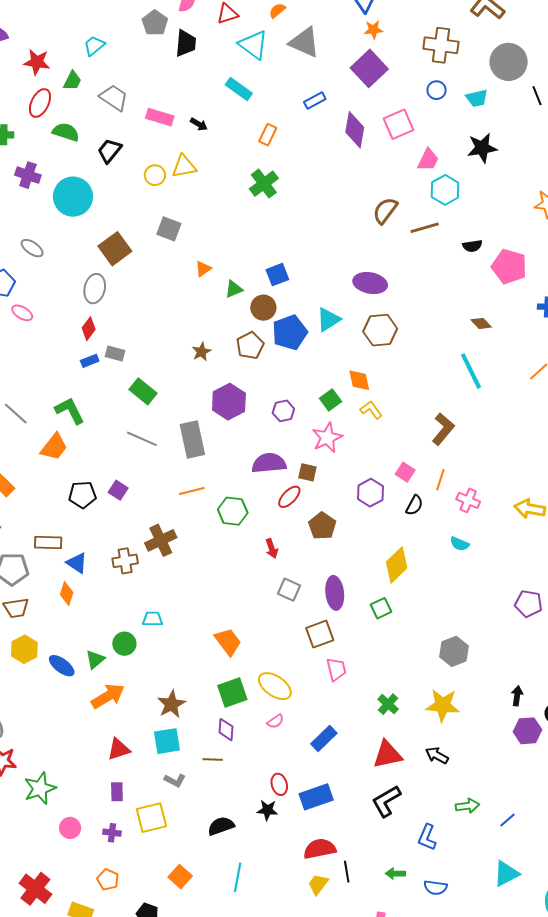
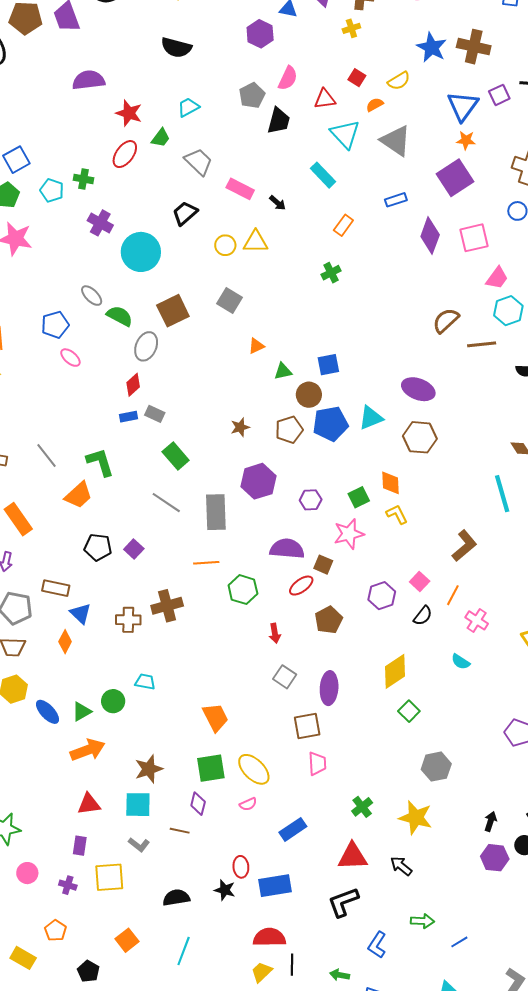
green semicircle: (66, 132) -> (120, 316), moved
green cross: (264, 184) -> (331, 273), size x0.7
green square: (381, 608) -> (409, 711), moved, turned -30

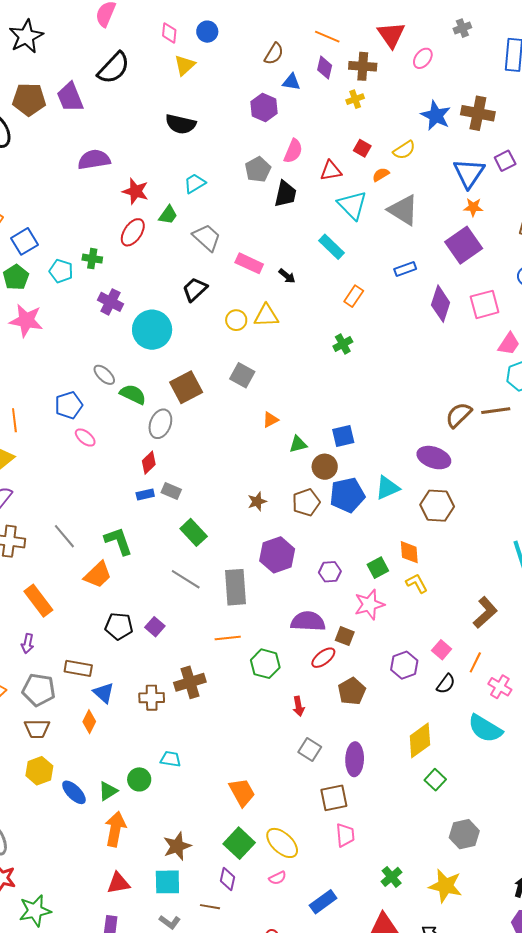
brown semicircle: (446, 320) -> (459, 415), moved
cyan semicircle: (461, 662) -> (485, 729), size x1.8
orange arrow: (88, 750) -> (115, 829), turned -56
green square: (211, 768) -> (239, 843), turned -36

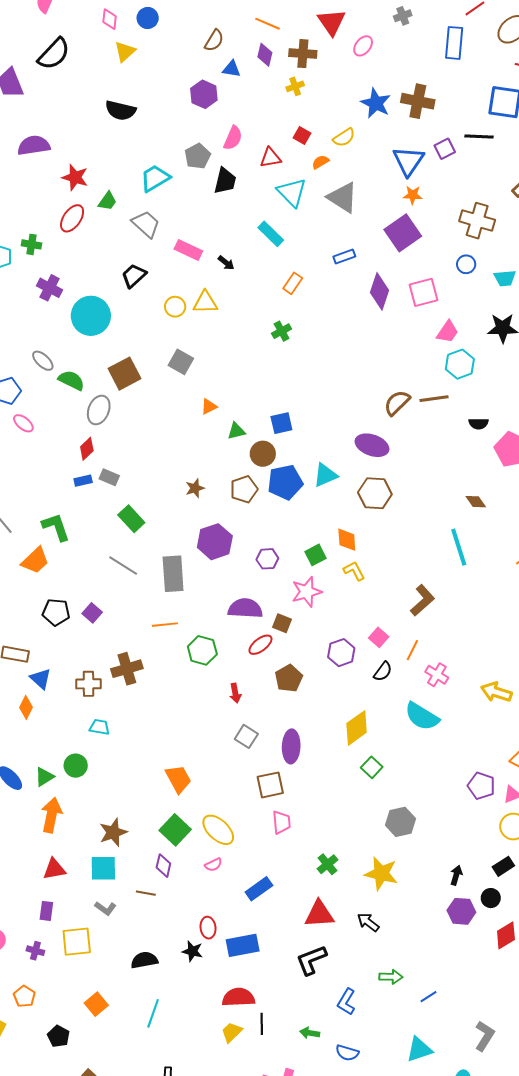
cyan trapezoid: (195, 183) -> (155, 178), moved, size x1.4
cyan trapezoid: (171, 759) -> (100, 727), moved

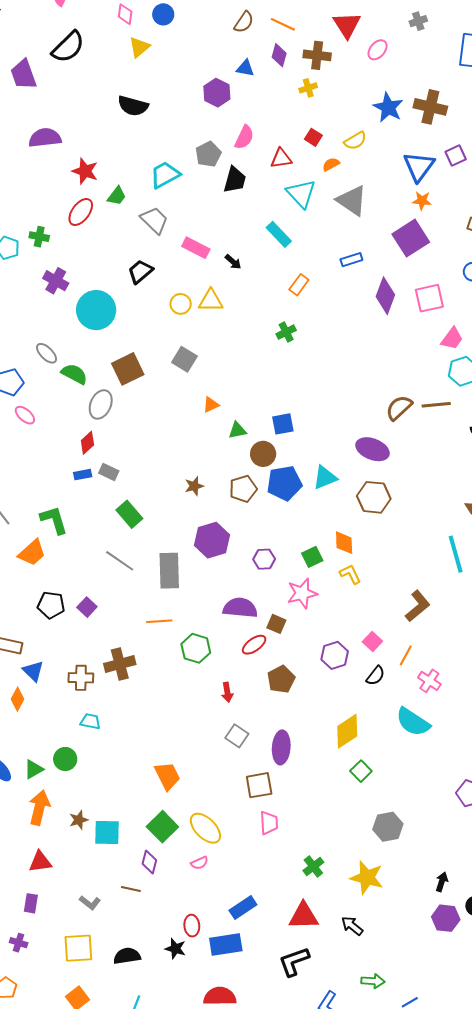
brown semicircle: (214, 41) -> (244, 22), moved
brown star: (113, 832) -> (79, 820), moved, size x0.7
cyan square: (103, 868) -> (107, 833), moved
blue rectangle: (259, 889) -> (243, 907), moved
yellow square: (77, 942) -> (78, 948), moved

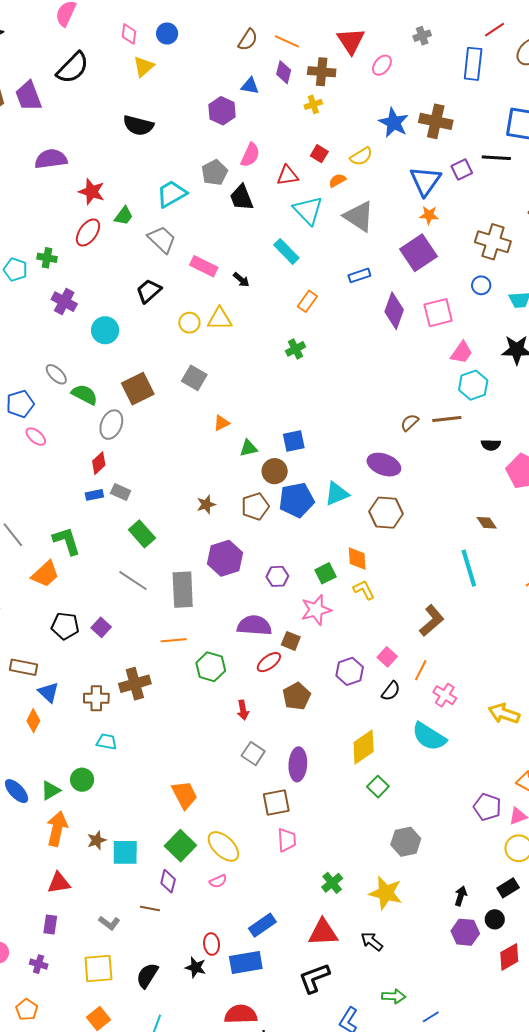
black trapezoid: (235, 180) -> (242, 198), turned 144
cyan circle: (96, 310) -> (105, 330), size x0.7
brown semicircle: (399, 408) -> (410, 423), size x0.7
black semicircle: (127, 956) -> (147, 975), turned -48

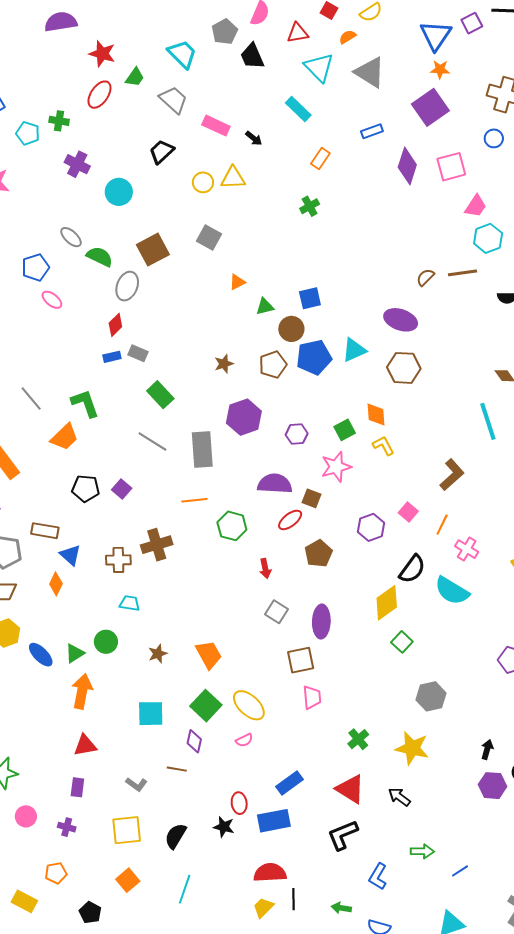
cyan trapezoid: (172, 194) -> (182, 54), turned 76
black semicircle: (391, 691) -> (412, 569), moved, size x1.4
brown star: (97, 840) -> (158, 654), moved
red triangle: (323, 932) -> (350, 789), turned 36
orange pentagon: (27, 1010) -> (56, 873), turned 30

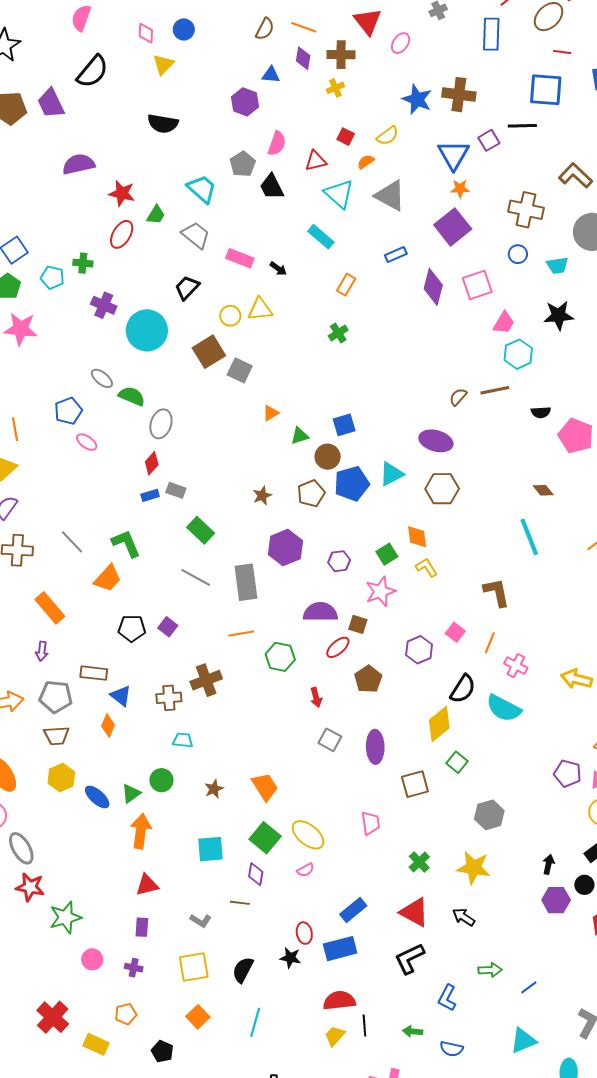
cyan circle: (119, 192) -> (147, 330), size x1.5
brown square: (153, 250) -> (209, 352), moved
brown L-shape: (452, 475) -> (497, 592), turned -56
brown square: (301, 660) -> (415, 784), moved

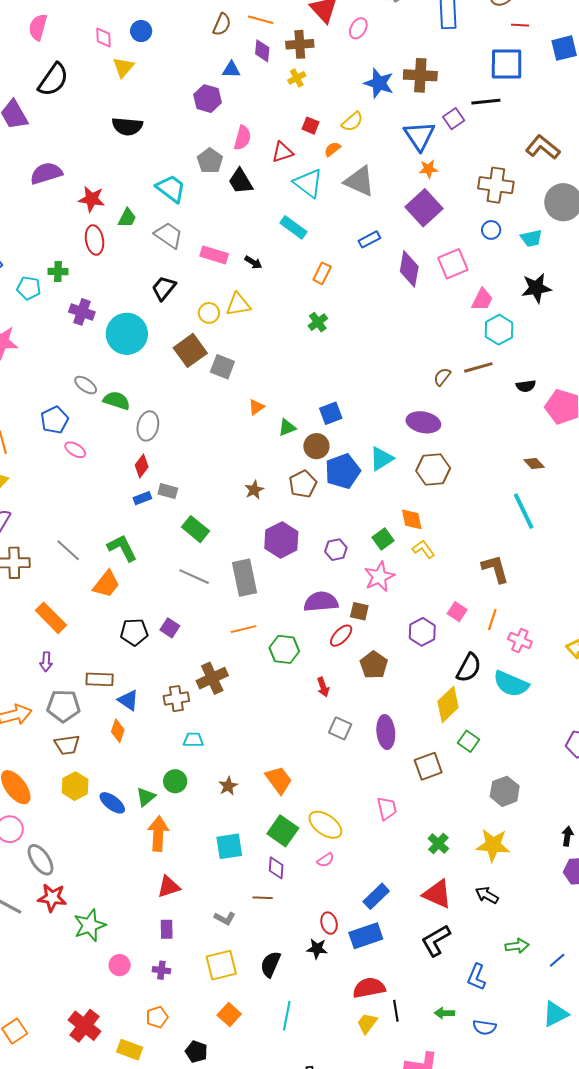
red ellipse: (122, 234) -> (95, 240), turned -36

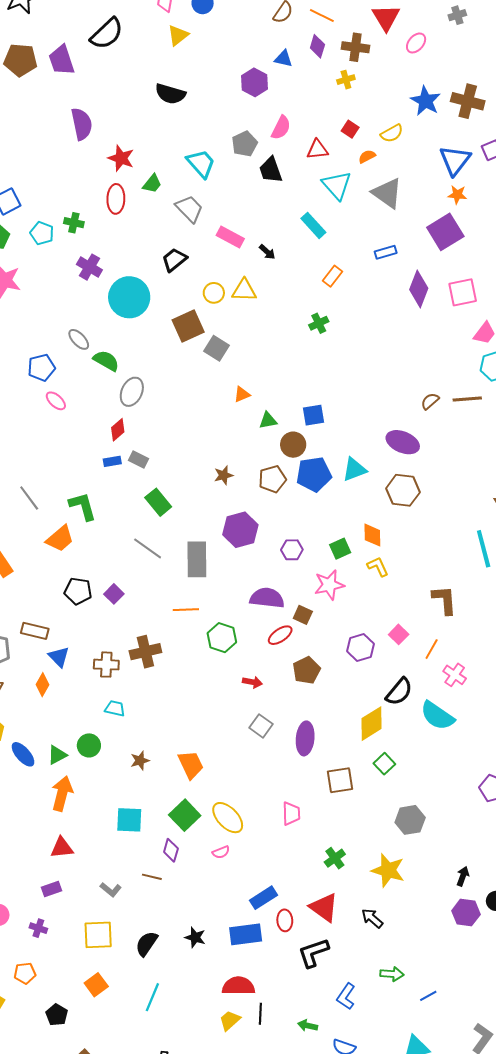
purple semicircle: (46, 173) -> (82, 124), turned 84
red arrow: (323, 687) -> (252, 682), turned -72
red ellipse: (329, 923) -> (285, 920), moved
purple rectangle: (167, 929) -> (52, 889), turned 60

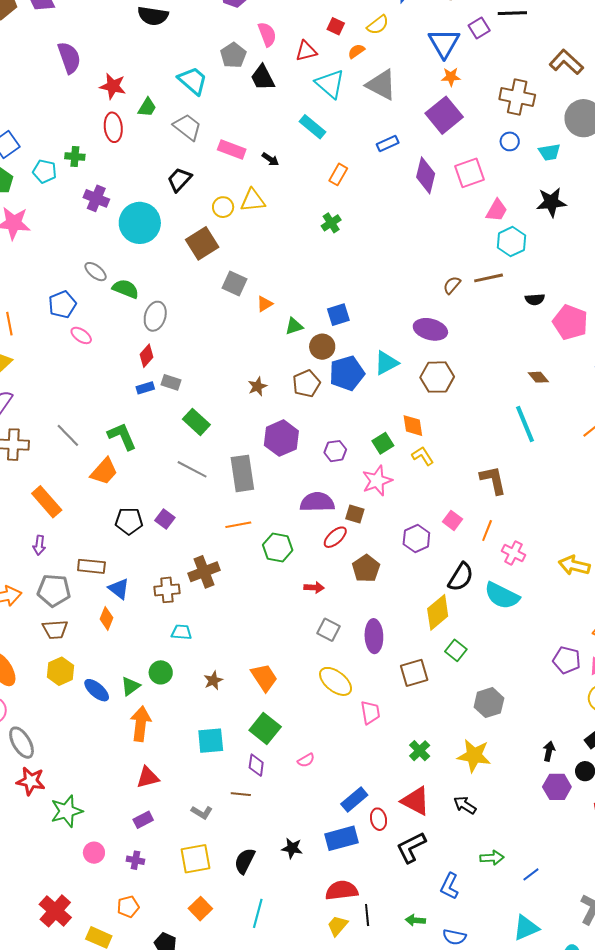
pink semicircle: (281, 128) -> (267, 34), turned -40
gray square: (216, 348) -> (234, 284), moved
yellow ellipse: (228, 818) -> (336, 681), moved

